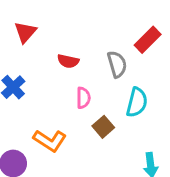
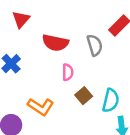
red semicircle: (68, 61) -> (55, 43), size x1.5
cyan semicircle: (137, 102) -> (111, 100), moved

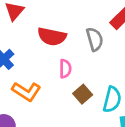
orange L-shape: (41, 107) -> (26, 91), moved

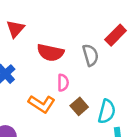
orange L-shape: (26, 91) -> (42, 104), moved

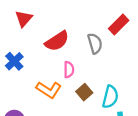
red semicircle: (50, 53) -> (57, 41), turned -45

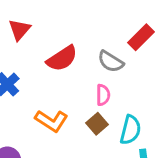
gray semicircle: (95, 43) -> (111, 62), turned 138
pink semicircle: (69, 70) -> (103, 95), moved

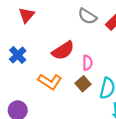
red semicircle: (62, 58) -> (63, 51), moved
gray semicircle: (111, 62) -> (87, 16), moved

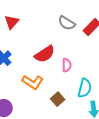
brown square: (83, 84) -> (58, 99), moved

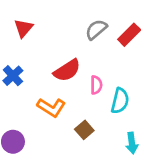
gray semicircle: (67, 23) -> (96, 29), turned 108
cyan semicircle: (85, 88) -> (120, 101), moved

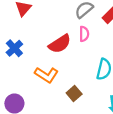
pink semicircle: (96, 85) -> (84, 34), moved

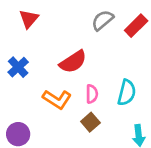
pink semicircle: (84, 34) -> (92, 94), moved

